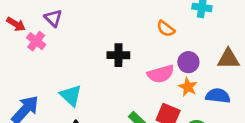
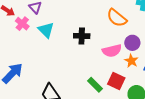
orange semicircle: (166, 29) -> (117, 18), size x1.5
cyan triangle: (71, 95) -> (46, 30), moved

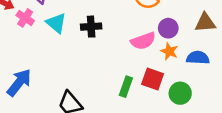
black cross: (82, 36) -> (91, 27), moved
green rectangle: (95, 85) -> (126, 87), turned 70

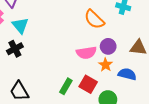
black cross: (91, 27) -> (15, 49), moved, turned -35

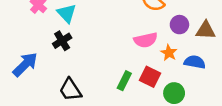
purple circle: (108, 46) -> (179, 25), moved

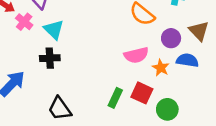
brown triangle: (206, 30) -> (199, 31), moved, turned 45
black cross: (62, 41) -> (50, 58), turned 30
blue semicircle: (195, 62) -> (187, 60), moved

